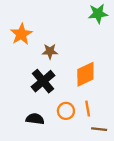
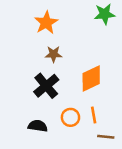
orange star: (21, 34) -> (46, 23), moved

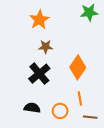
orange diamond: (91, 78) -> (78, 67), turned -30
orange circle: (70, 117) -> (60, 111), moved

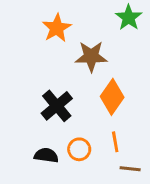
green star: (89, 12) -> (129, 18), turned -30
brown star: (46, 47) -> (91, 56), moved, size x1.5
orange circle: (60, 111) -> (79, 149), moved

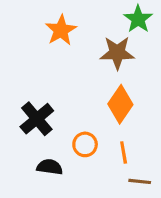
brown star: (91, 56) -> (117, 53), moved
black cross: (57, 106) -> (37, 119), moved
orange circle: (79, 149) -> (85, 144), moved

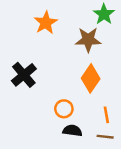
black cross: (37, 119) -> (24, 75), moved
orange line: (124, 152) -> (106, 115), moved
black semicircle: (50, 167) -> (72, 131), moved

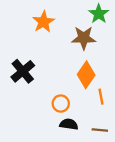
orange line: (106, 115) -> (101, 97), moved

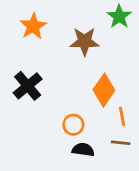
orange star: (43, 22) -> (33, 26), moved
brown star: (84, 38) -> (84, 41), moved
brown line: (100, 130) -> (121, 143), moved

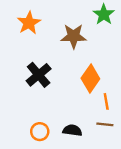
black cross: (28, 86) -> (39, 75), moved
orange circle: (73, 125) -> (40, 132), moved

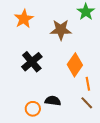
brown line: (105, 124) -> (87, 103), turned 40
black semicircle: (72, 130) -> (53, 101), moved

